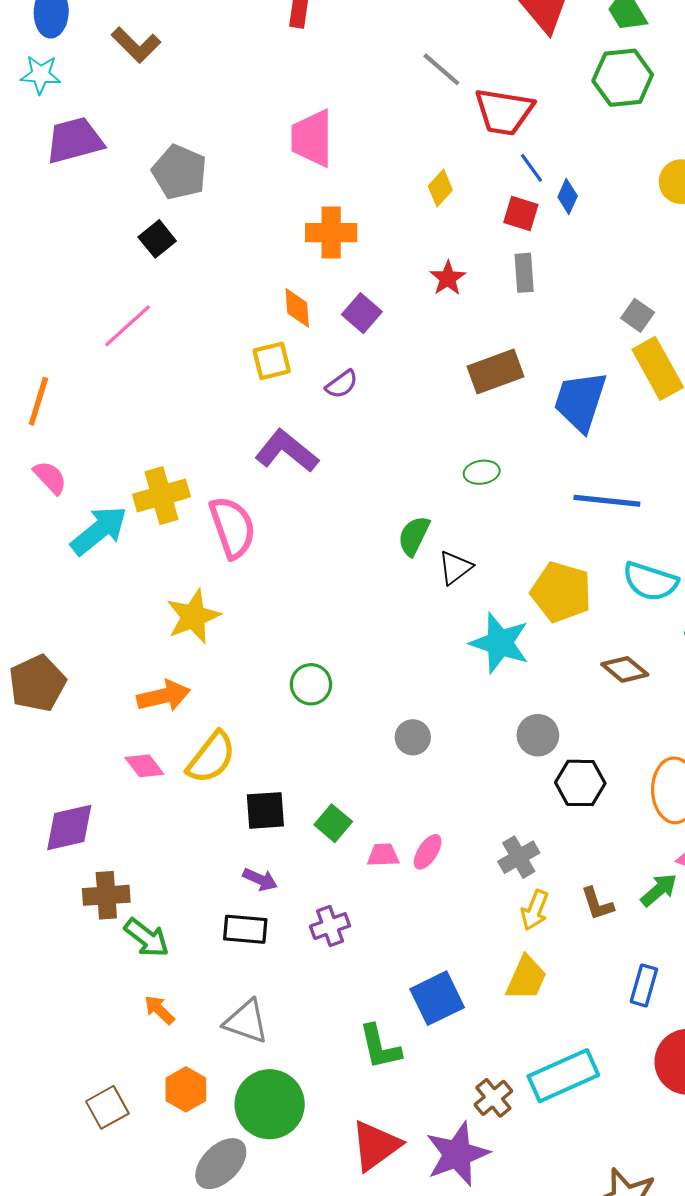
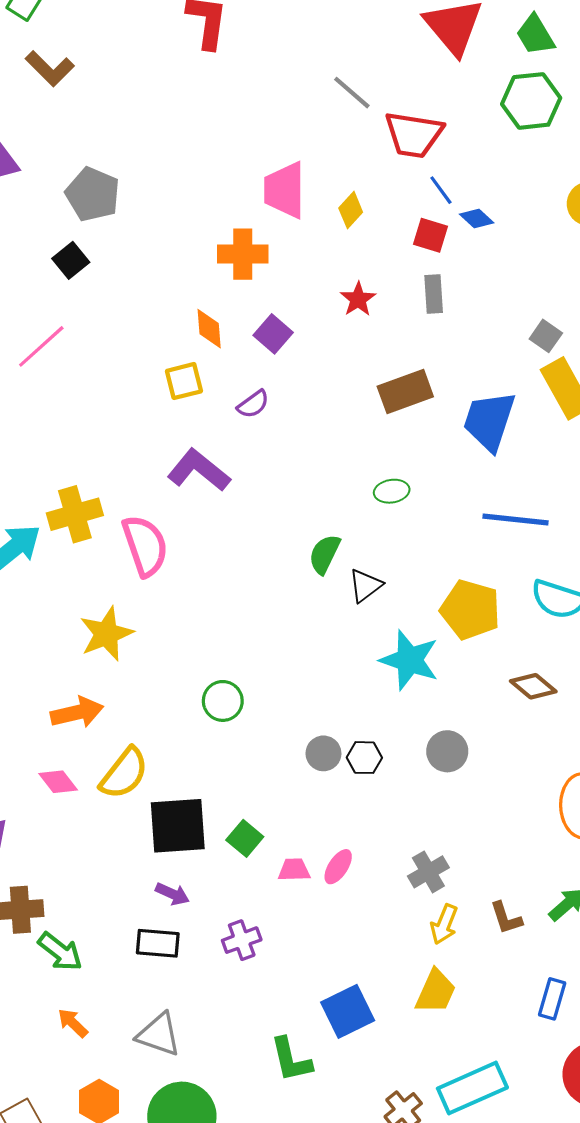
pink trapezoid: (312, 138) -> (285, 190), moved
blue diamond: (568, 197) -> (477, 218), turned -72
black hexagon: (580, 783) -> (364, 758), moved, size x0.7
black square: (265, 810) -> (178, 826), size x1.5

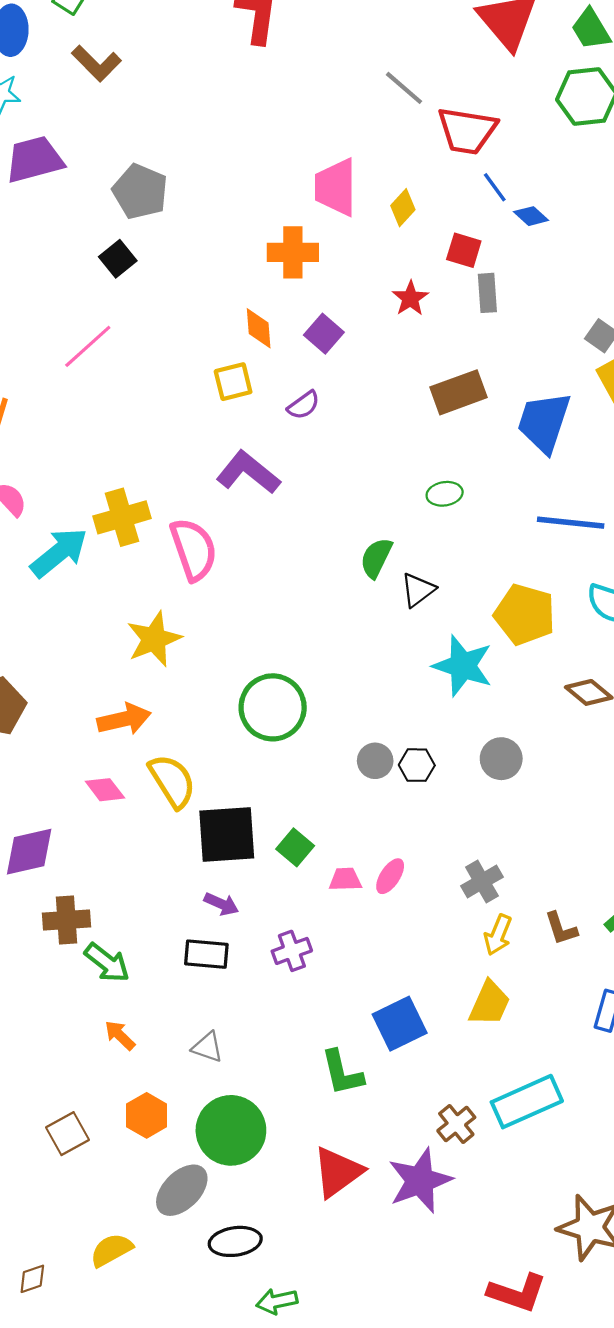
red square: (430, 235) -> (464, 250), moved
green circle: (223, 701) -> (273, 707), size x1.6
yellow semicircle: (124, 773) -> (172, 781), turned -70
gray triangle: (159, 1035) -> (207, 1047), size x0.7

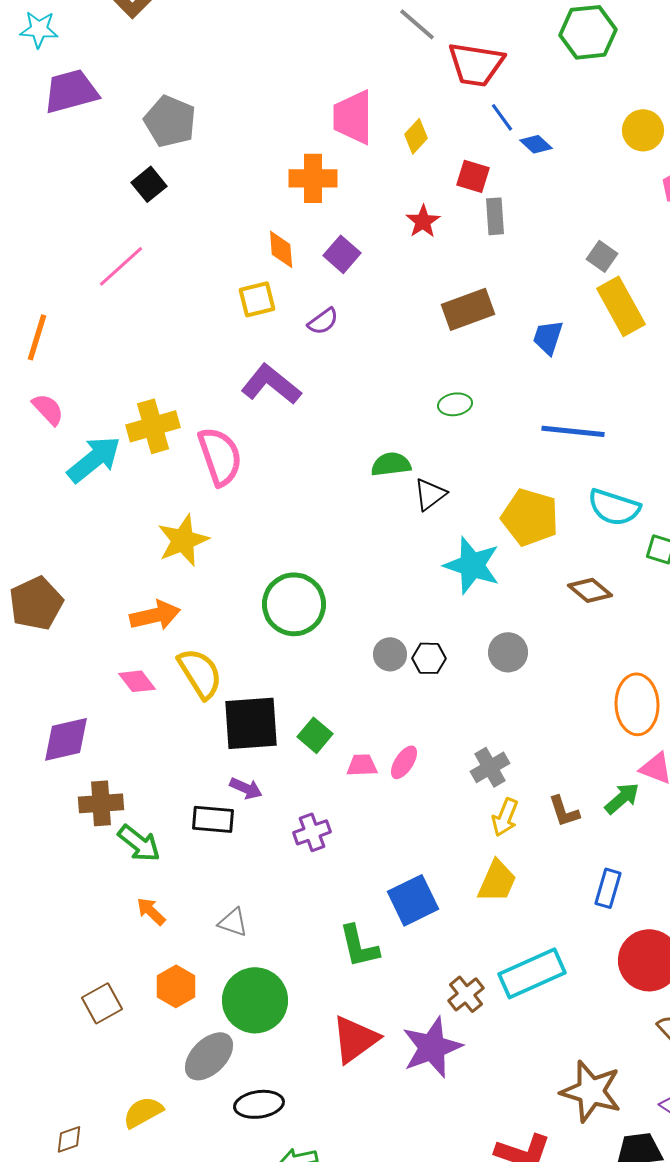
blue trapezoid: (544, 422) -> (548, 337), size x0.6
green semicircle: (376, 558) -> (391, 464), turned 57
black rectangle: (206, 954) -> (213, 819), moved

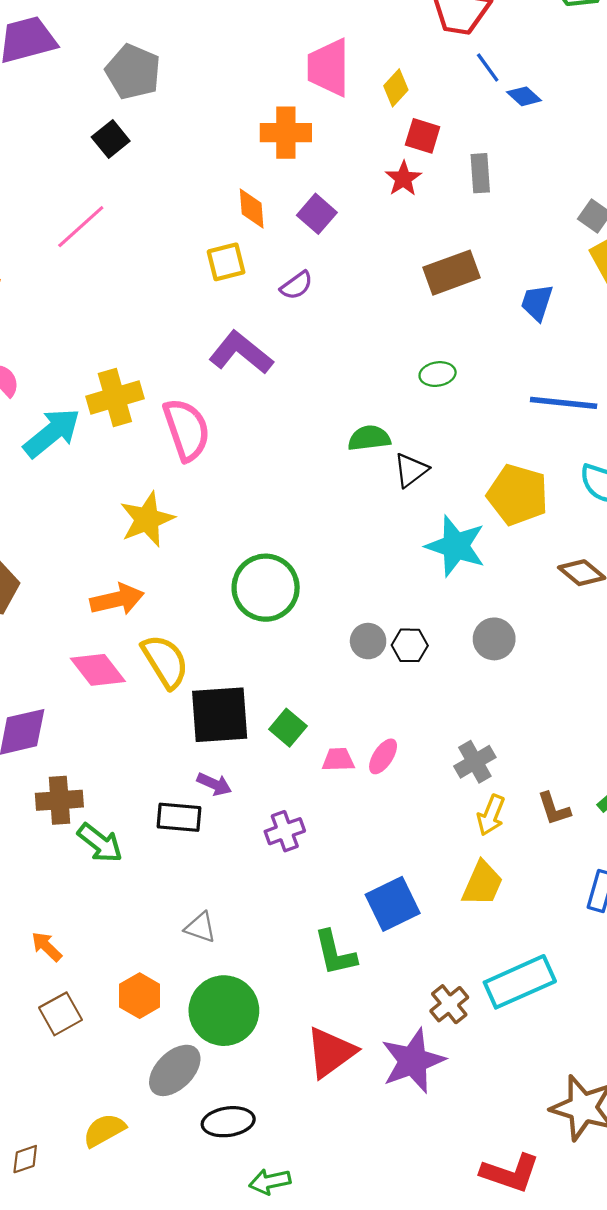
red square: (473, 176) -> (423, 136), moved
pink diamond: (137, 681) -> (98, 670), size x1.4
orange arrow: (151, 911) -> (47, 947), moved

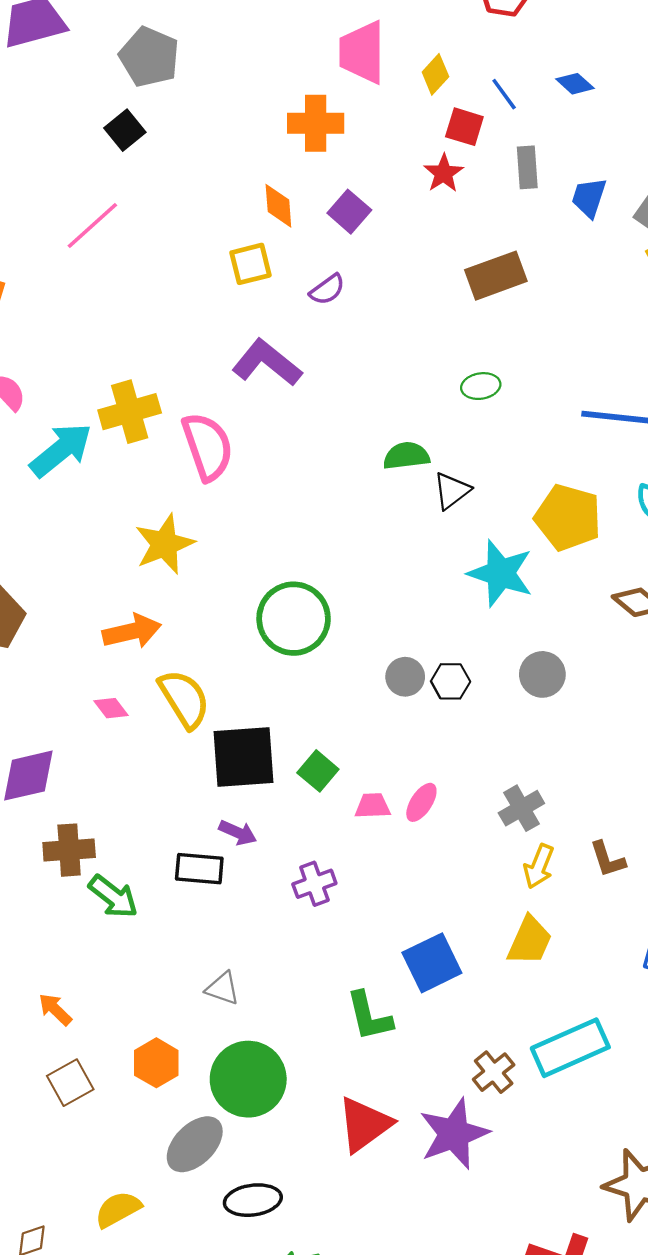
blue line: (488, 67) -> (504, 94), moved
blue trapezoid: (537, 302) -> (589, 198), moved
pink diamond: (98, 670) -> (111, 708), size x0.6

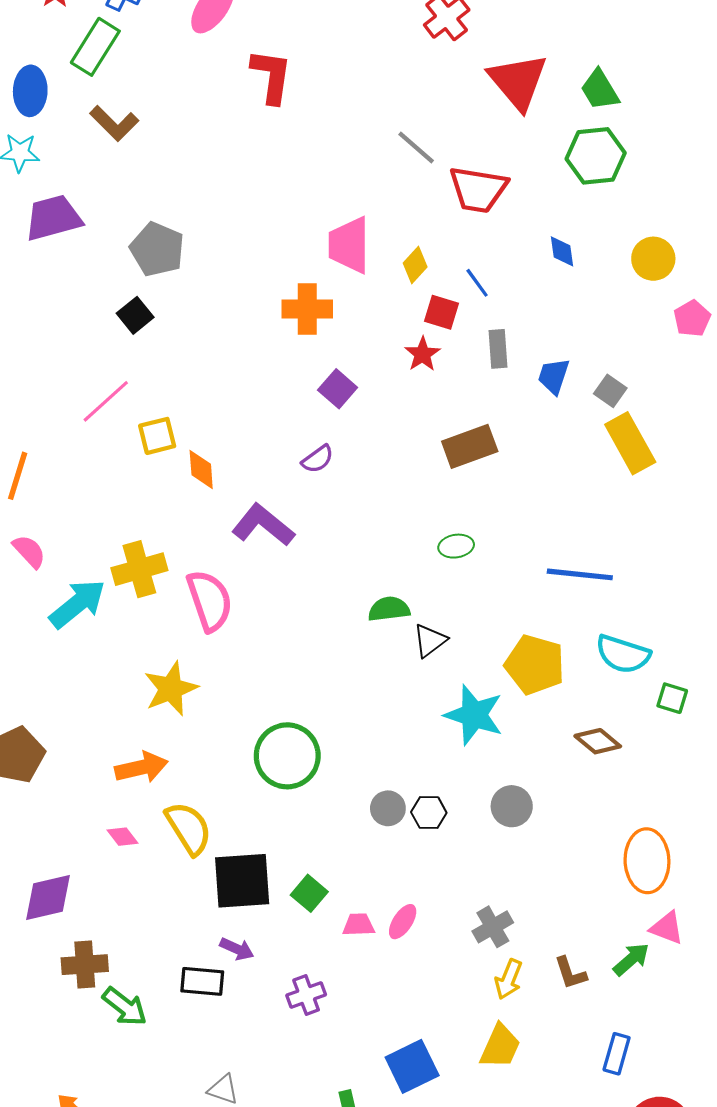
blue diamond: (575, 84) -> (562, 251), moved, turned 40
orange diamond: (278, 206) -> (201, 470), moved
yellow square: (251, 264) -> (157, 436), moved

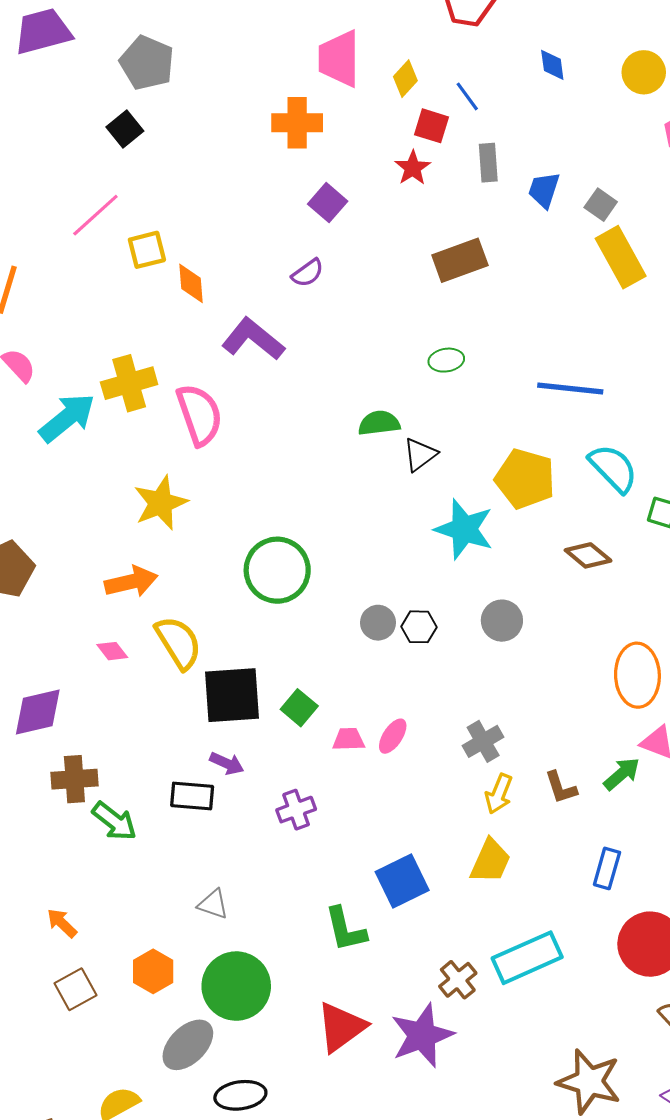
cyan semicircle: (623, 654) -> (613, 468), turned -152

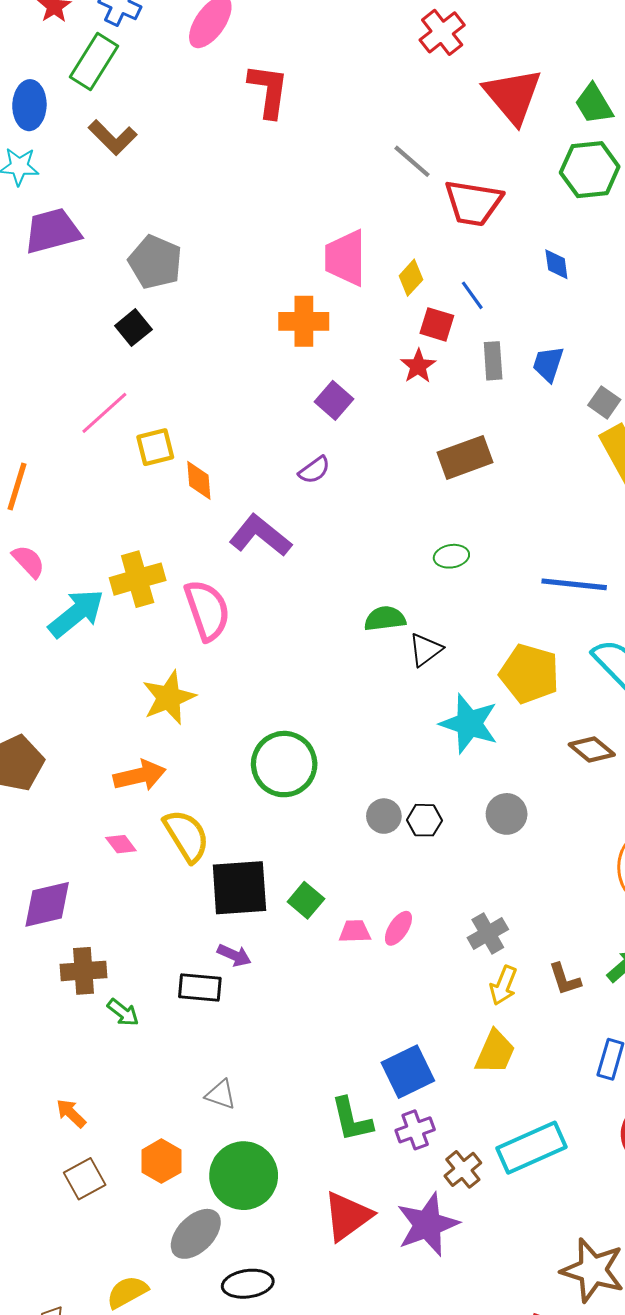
blue trapezoid: (544, 190) -> (548, 364), moved
purple cross: (296, 810) -> (415, 1130), moved
green arrow: (114, 821) -> (123, 1012), size x0.7

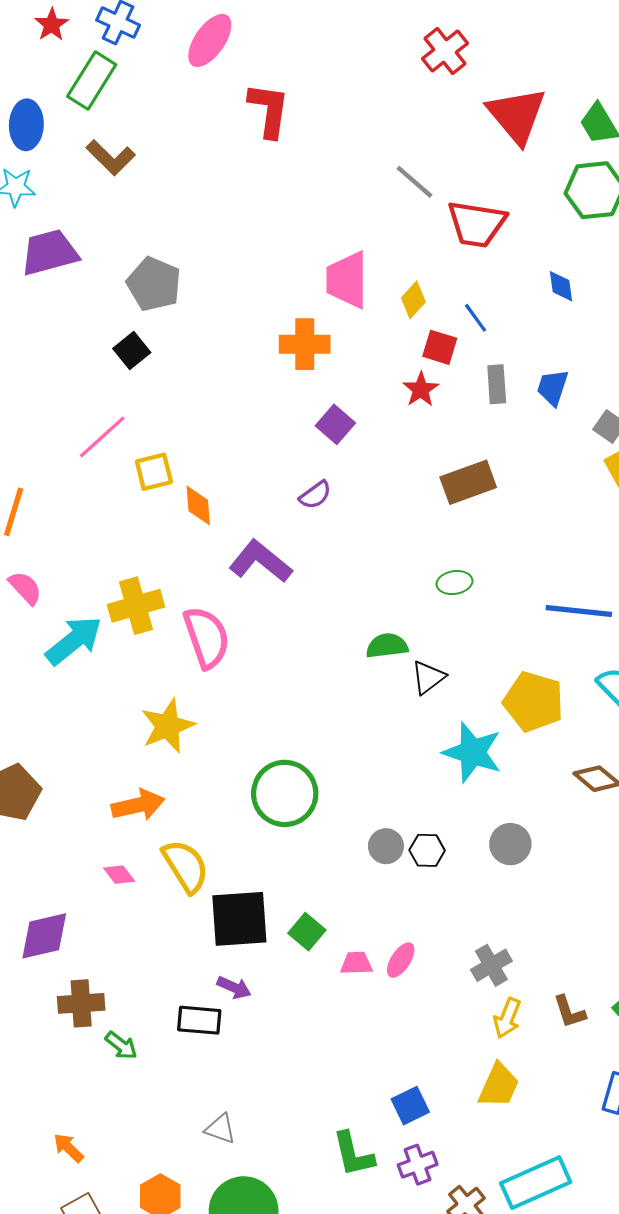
blue square: (408, 1072) -> (410, 1106), size x0.7

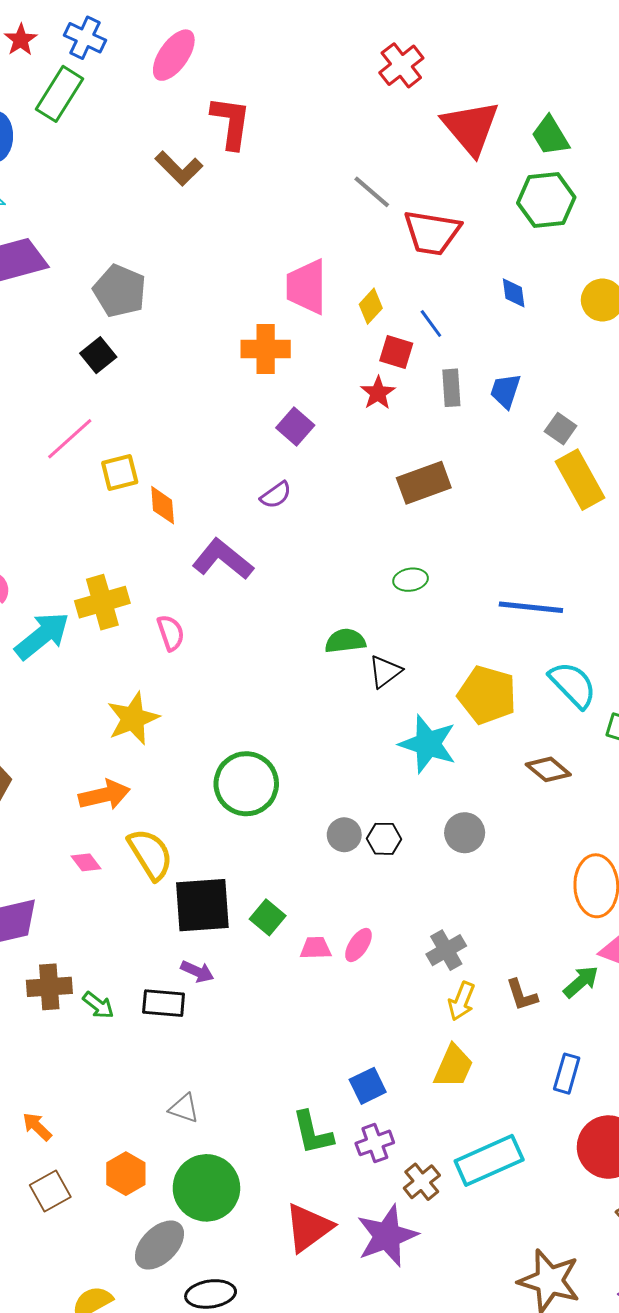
brown L-shape: (111, 158) -> (179, 168), moved
pink semicircle: (207, 637) -> (171, 633), size x0.6
green arrow: (121, 1045) -> (98, 1005), moved

